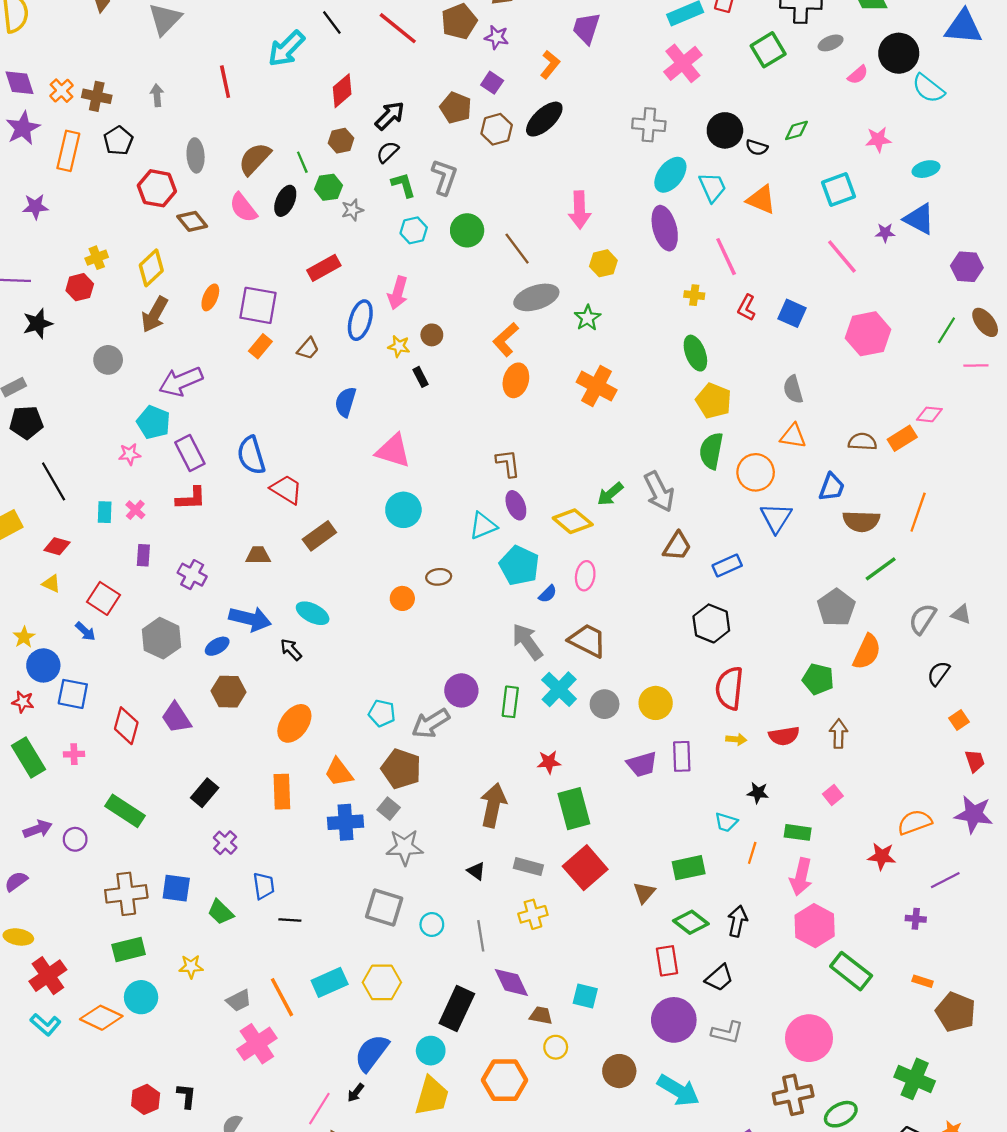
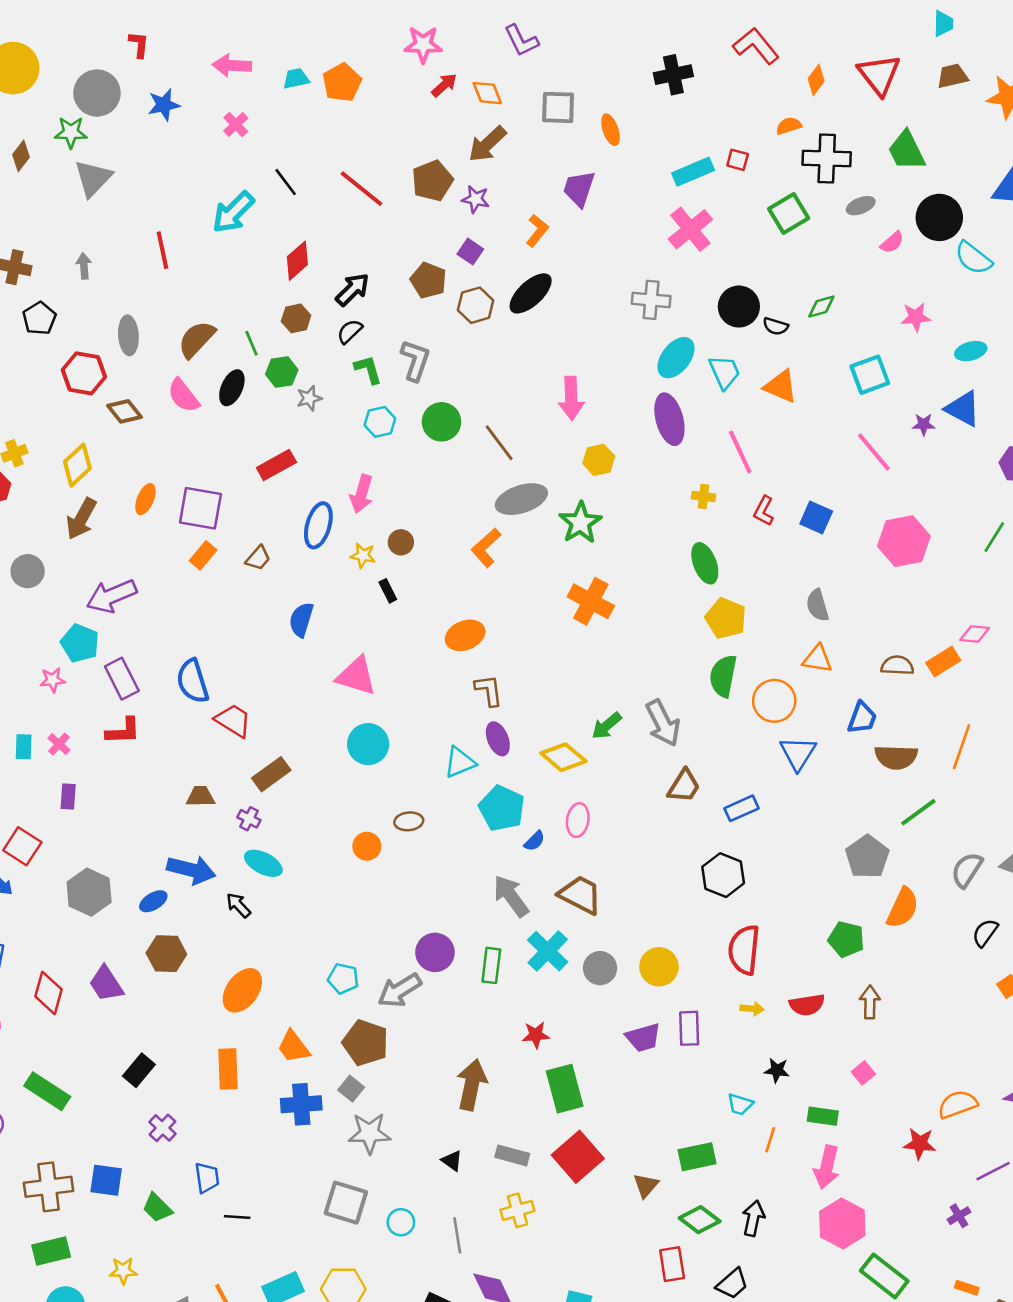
green star: (587, 318) -> (580, 523), size x1.4
orange ellipse: (516, 380) -> (465, 635), moved, turned 52
purple cross: (192, 575) -> (249, 819), moved, size x0.7
purple cross: (916, 919) -> (959, 1216), turned -36

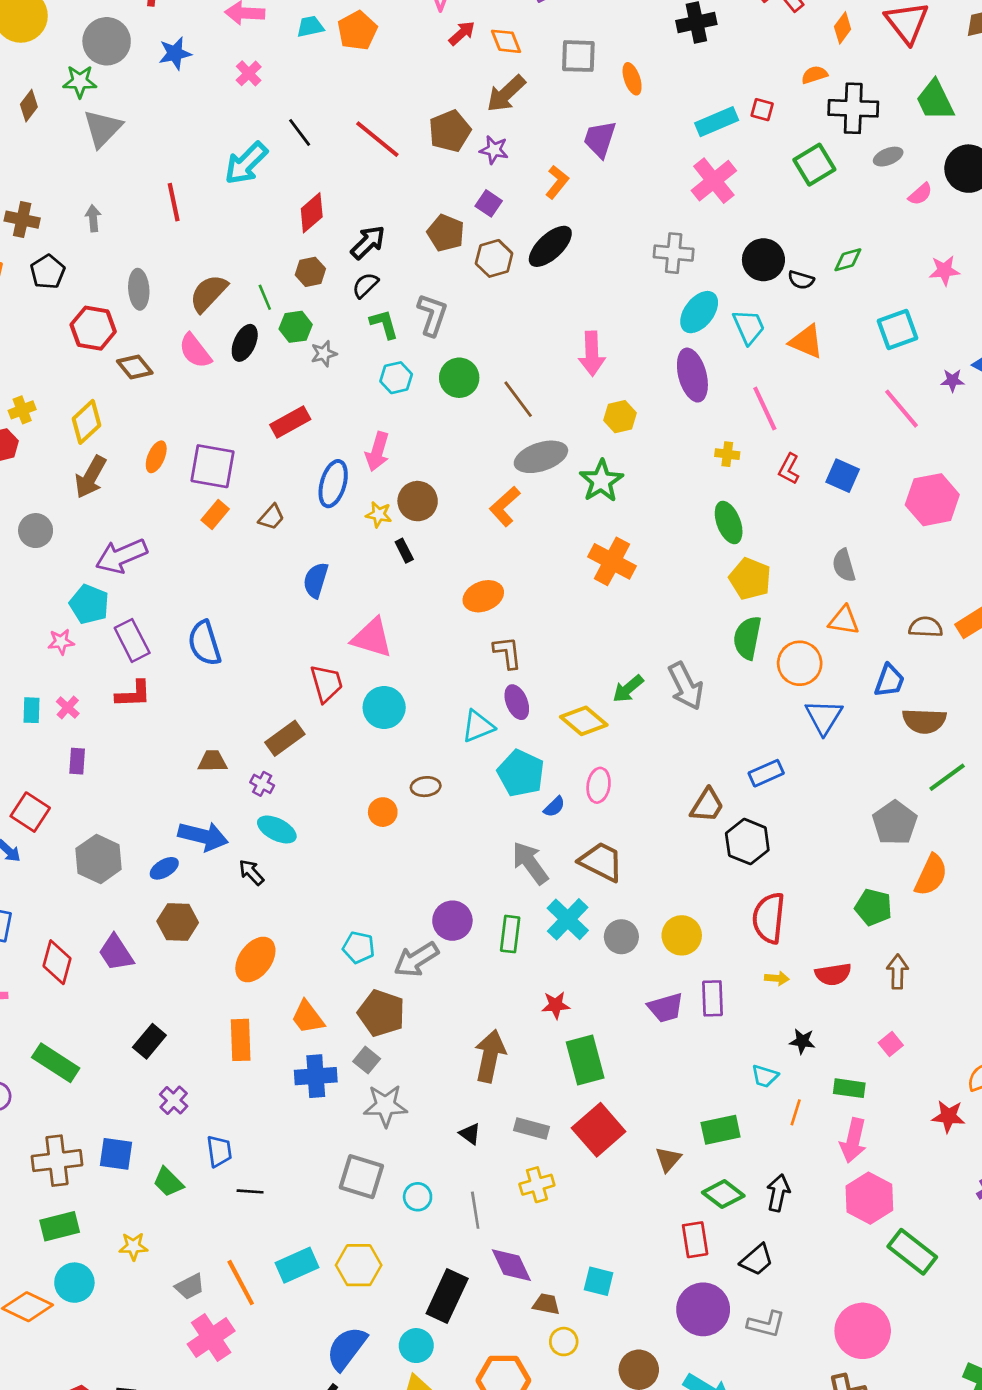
brown circle: (401, 542) -> (418, 501), size x1.5
red trapezoid: (233, 720) -> (326, 683), moved, turned 42
brown trapezoid: (684, 786) -> (707, 805), moved

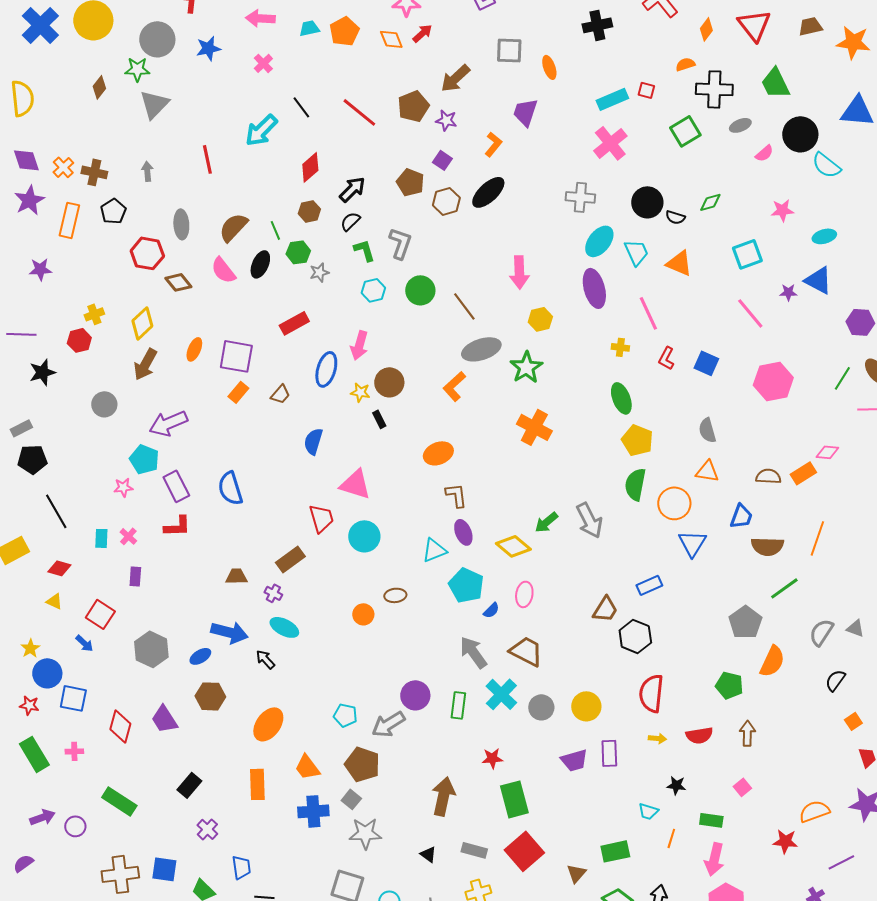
orange diamond: (506, 41) -> (391, 39), moved

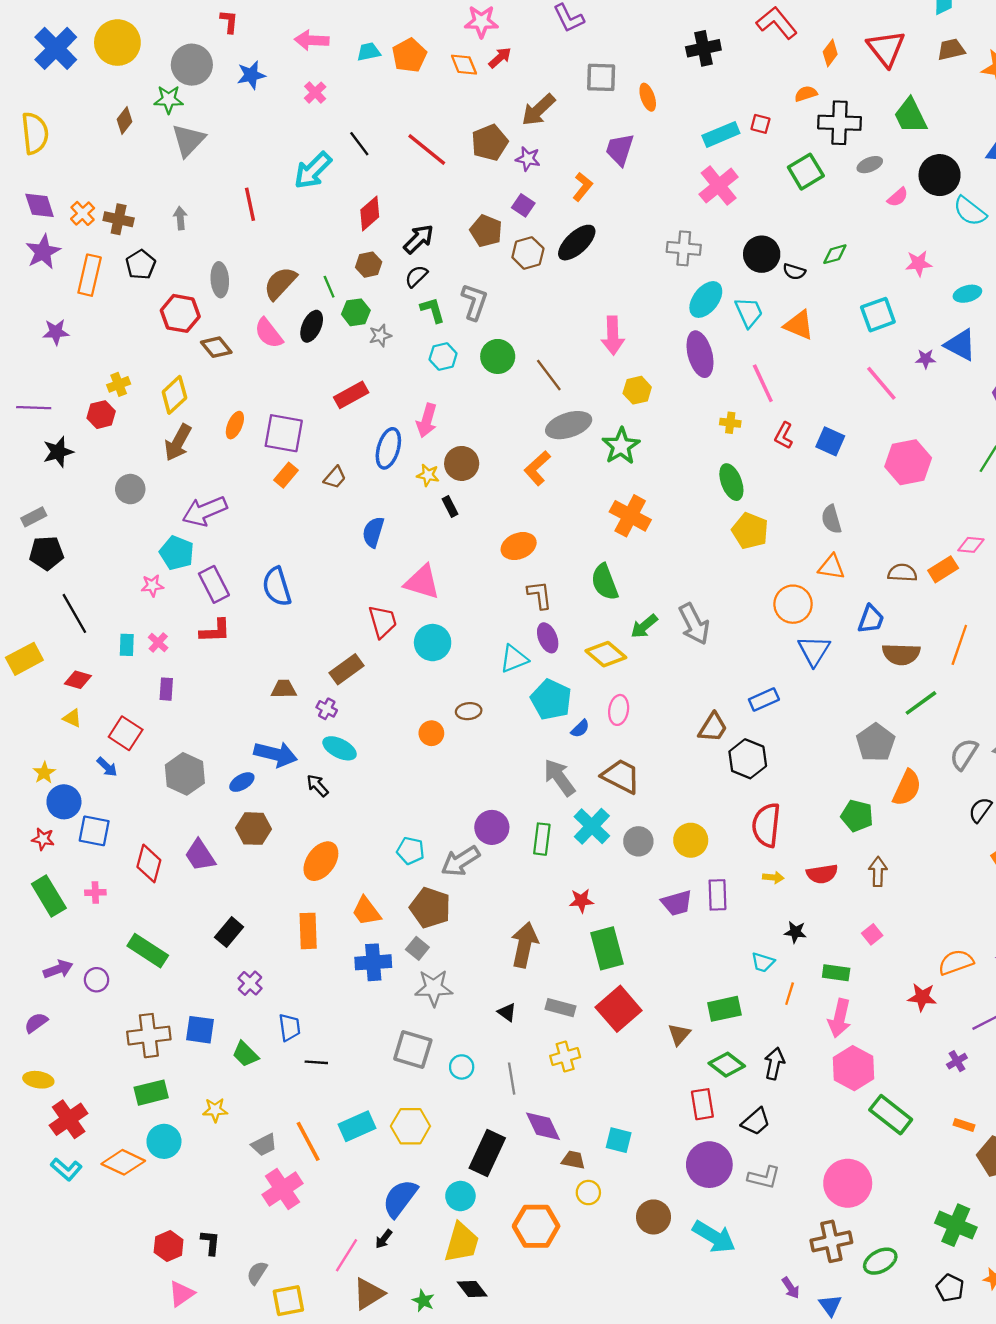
green semicircle: (635, 484) -> (605, 582), moved, turned -32

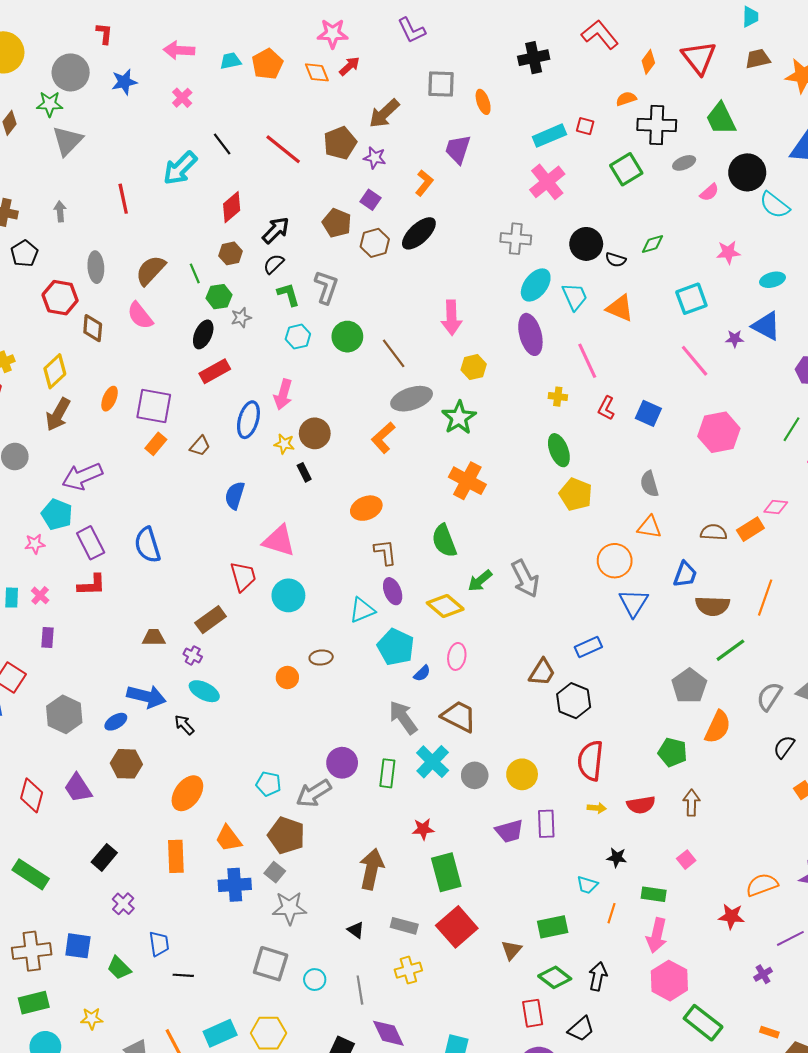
black ellipse: (312, 326) -> (203, 334), moved
brown diamond: (216, 347) -> (93, 328), turned 44

